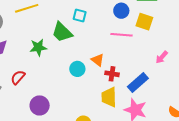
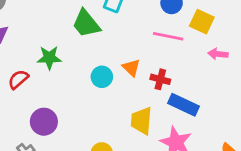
green star: (38, 47) -> (49, 58), moved
pink arrow: (162, 57) -> (218, 54), moved, turned 48
red cross: (112, 74) -> (160, 79), moved
blue rectangle: (138, 82) -> (184, 105), turned 60

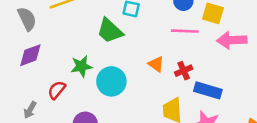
pink arrow: (218, 54) -> (232, 40), size x1.6
cyan circle: (102, 77) -> (111, 81), moved, size x1.5
red cross: (160, 79) -> (184, 71), turned -30

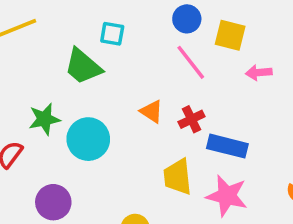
pink line: (185, 31) -> (191, 62), turned 52
pink arrow: (232, 40) -> (259, 73), size x0.6

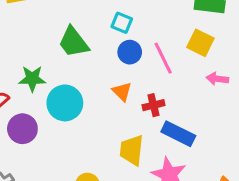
blue circle: (187, 19) -> (130, 52), moved
cyan square: (112, 34) -> (122, 23), moved
purple circle: (53, 202) -> (22, 129), moved

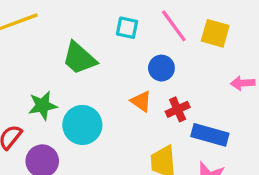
blue circle: (130, 52) -> (161, 68), moved
pink line: (163, 58) -> (174, 26), moved
pink arrow: (217, 79) -> (243, 83), moved

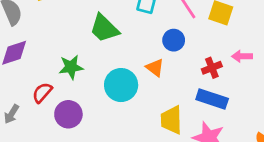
red cross: (178, 109) -> (212, 68), moved
cyan circle: (82, 125) -> (121, 85), moved

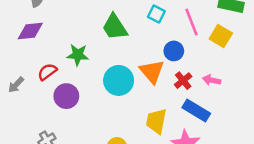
pink arrow: (242, 56) -> (212, 80), moved
orange triangle: (155, 68) -> (152, 72), size x1.5
red cross: (212, 68) -> (183, 81), moved, turned -30

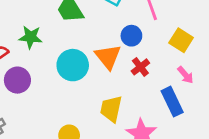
yellow square: (221, 36) -> (181, 40), moved
pink arrow: (212, 80) -> (185, 75), moved, turned -144
blue rectangle: (196, 111) -> (172, 102), moved, turned 32

